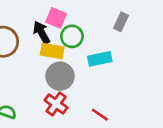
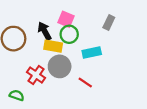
pink square: (56, 18) -> (66, 19), moved
red cross: (56, 104) -> (36, 75), moved
red line: (100, 115) -> (85, 82), moved

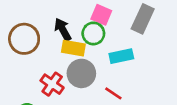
pink square: (66, 19) -> (101, 15), moved
gray rectangle: (109, 23) -> (143, 19), size x1.5

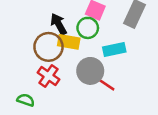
brown circle: (24, 39) -> (48, 47), moved
gray circle: (81, 73) -> (90, 71), moved

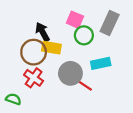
green circle: (88, 28) -> (84, 35), moved
cyan rectangle: (114, 49) -> (101, 63), moved

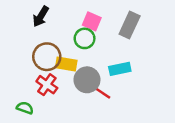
black arrow: (42, 32) -> (41, 17), moved, turned -120
green circle: (84, 35) -> (85, 38), moved
yellow rectangle: (51, 48) -> (66, 64), moved

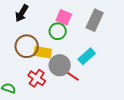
cyan rectangle: (120, 69) -> (87, 56), turned -30
red cross: (47, 85) -> (37, 78), moved

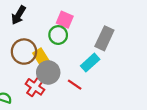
gray rectangle: (95, 20) -> (104, 38), moved
yellow rectangle: (43, 52) -> (42, 58), turned 48
gray circle: (60, 65) -> (48, 72), moved

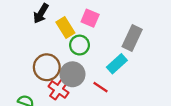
green circle: (58, 35) -> (80, 45), moved
brown circle: (24, 52) -> (47, 67), moved
yellow rectangle: (42, 58) -> (65, 28), moved

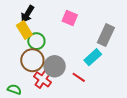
yellow rectangle: (65, 28) -> (24, 30), moved
green circle: (80, 45) -> (36, 41), moved

